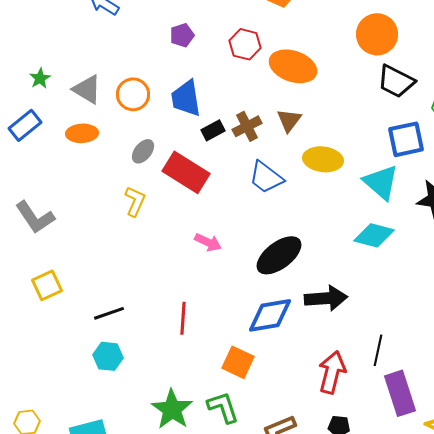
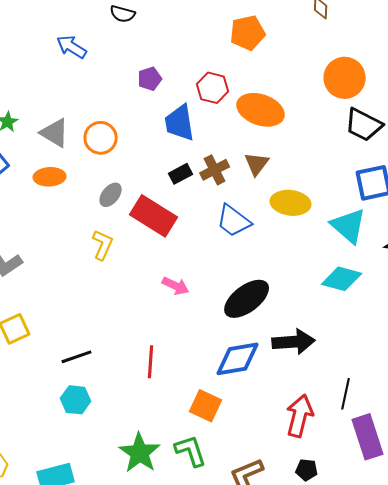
blue trapezoid: (186, 98) -> (180, 123), moved

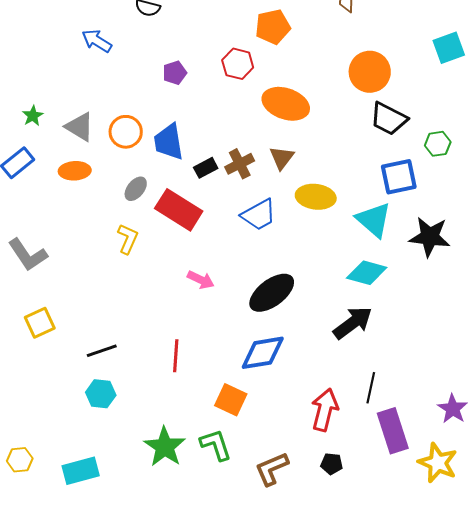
red hexagon: (213, 88) -> (238, 64), moved
blue trapezoid: (180, 123) -> (169, 142), moved
blue trapezoid: (234, 221) -> (259, 215), turned -66
black arrow: (294, 342) -> (353, 323), moved, turned -33

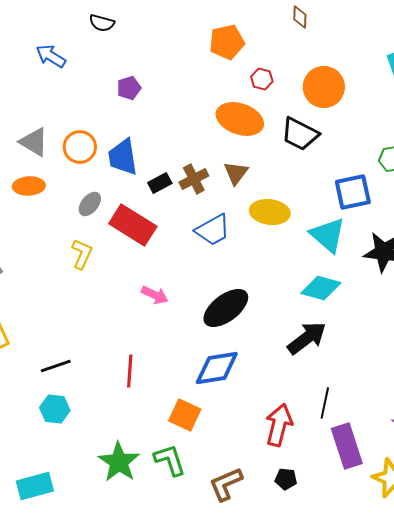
red hexagon: (238, 64) -> (262, 79), moved, size x0.7
black trapezoid: (389, 119) -> (300, 134), moved

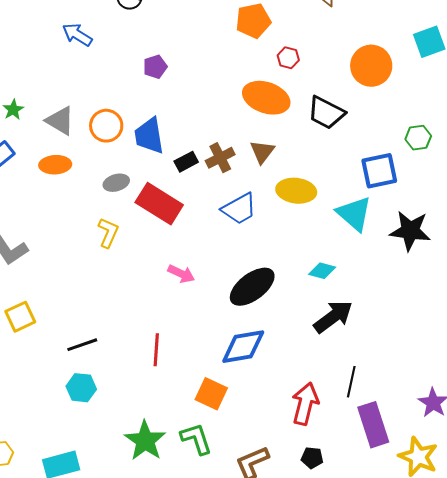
orange circle: (324, 87) -> (371, 66), moved
gray ellipse: (90, 204) -> (116, 183), turned 35
cyan diamond: (321, 288) -> (322, 271), moved, size x0.7

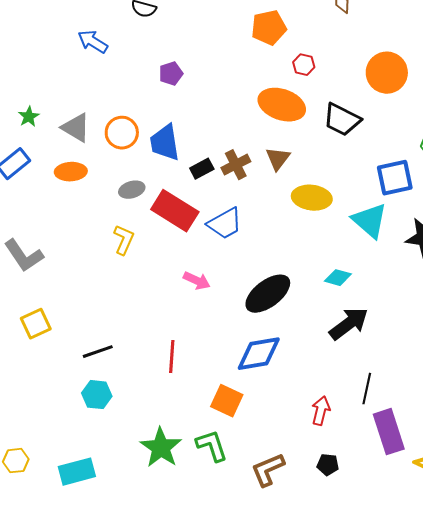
blue trapezoid: (239, 209) -> (225, 224), moved
red arrow: (305, 404) -> (321, 411), size x0.7

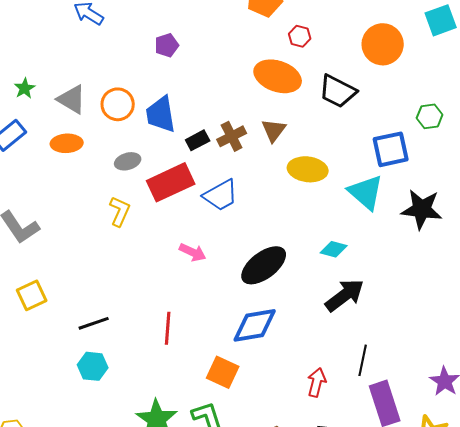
red rectangle: (175, 211) -> (171, 182), turned -57

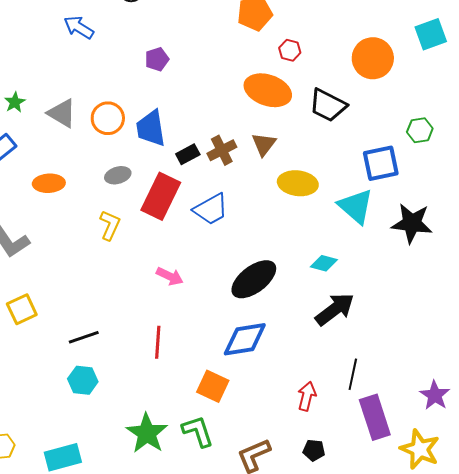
orange ellipse: (67, 143) -> (49, 183), moved
red rectangle: (171, 182) -> (161, 196), turned -39
pink arrow: (193, 252) -> (170, 276), moved

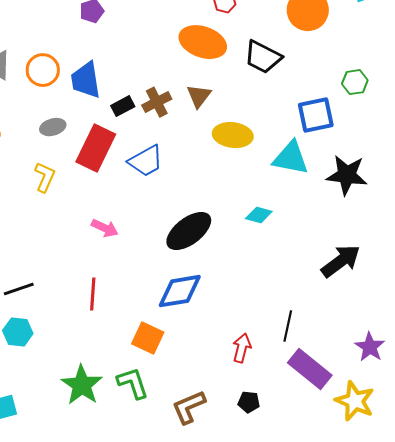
cyan triangle: (356, 206) -> (291, 158), turned -30
black arrow: (335, 309) -> (341, 261), moved
purple rectangle: (375, 417) -> (310, 369), turned -33

